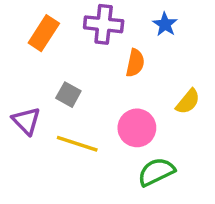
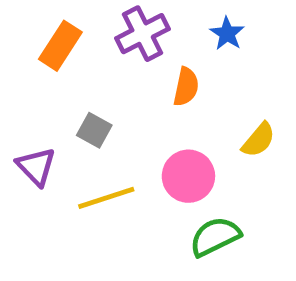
purple cross: (104, 24) -> (143, 34), turned -33
yellow line: (77, 144) -> (106, 198), turned -36

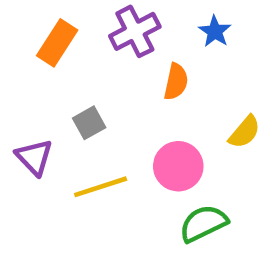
gray square: (94, 130) -> (89, 123), turned 32

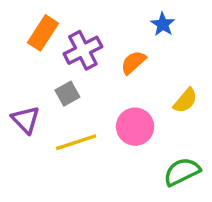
purple cross: (135, 31) -> (83, 50), moved
orange semicircle: (176, 82) -> (133, 62), turned -144
green semicircle: (203, 223) -> (182, 172), moved

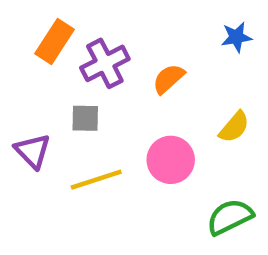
blue star: (163, 24) -> (236, 37), moved, turned 30
gray square: (67, 94) -> (85, 118), turned 30

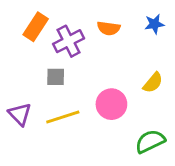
orange semicircle: (168, 79) -> (109, 28), moved, turned -130
purple triangle: (33, 151) -> (20, 114), moved

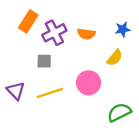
blue star: (154, 24) -> (123, 29), moved
orange semicircle: (109, 28) -> (86, 34), moved
yellow semicircle: (153, 83) -> (115, 58), moved

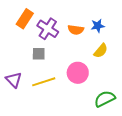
blue star: (123, 29) -> (98, 26), moved
purple cross: (54, 33) -> (48, 29), turned -30

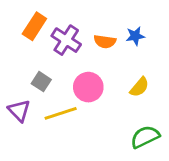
yellow semicircle: (101, 51) -> (139, 87), moved
gray square: (39, 54) -> (41, 82), moved, turned 32
pink circle: (78, 73) -> (88, 87), moved

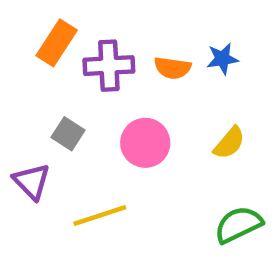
purple cross: (66, 40) -> (109, 66), turned -36
yellow line: (61, 113) -> (100, 216), moved

